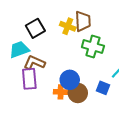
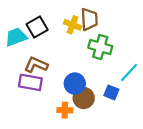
cyan trapezoid: (19, 50) -> (16, 37), moved
purple rectangle: (29, 79) -> (30, 82), turned -75
orange cross: (61, 92) -> (65, 110), moved

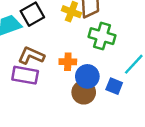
blue circle: (75, 84) -> (87, 76), moved
orange cross: (65, 110) -> (68, 62), moved

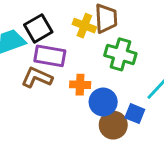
purple rectangle: (25, 75) -> (50, 56), moved
brown circle: (84, 92) -> (113, 125), moved

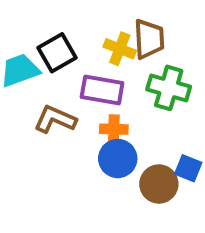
purple rectangle: (50, 56) -> (102, 90), moved
blue circle: (103, 102) -> (118, 159), moved

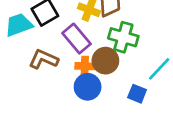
purple rectangle: (102, 90) -> (77, 39), turned 40
brown circle: (159, 184) -> (105, 61), moved

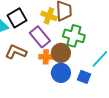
blue circle: (88, 87) -> (61, 73), moved

